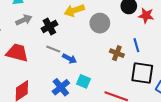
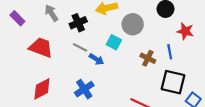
red star: (146, 15) -> (185, 31), moved
gray arrow: (24, 20) -> (51, 13), turned -105
cyan square: (84, 81) -> (114, 42), moved

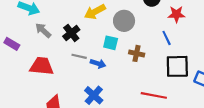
brown cross: (148, 58) -> (137, 53), moved

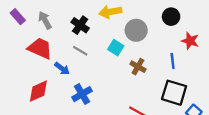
gray arrow: (43, 30) -> (45, 20), moved
black cross: (71, 33) -> (80, 25), turned -35
blue arrow: (98, 64) -> (62, 68), moved

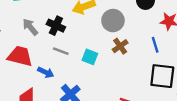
gray arrow: (45, 20) -> (30, 27), moved
cyan square: (116, 48) -> (90, 57), moved
brown cross: (138, 67) -> (120, 46), moved, turned 35

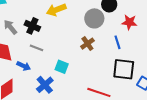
gray circle: (113, 21) -> (94, 18), moved
cyan square: (90, 57) -> (62, 67), moved

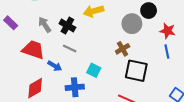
blue line: (117, 42) -> (167, 51), moved
black square: (124, 69) -> (136, 71), moved
blue cross: (45, 85) -> (75, 87), turned 30

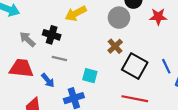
blue line: (167, 51) -> (166, 66), moved
blue arrow: (55, 66) -> (48, 80), turned 32
black square: (136, 71) -> (135, 66), turned 30

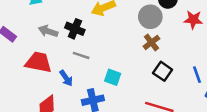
gray arrow: (27, 39) -> (48, 31), turned -30
brown cross: (115, 46) -> (151, 42), moved
black square: (135, 66) -> (163, 71), size x0.7

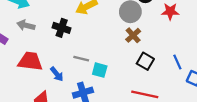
gray arrow: (48, 31) -> (26, 25), moved
gray line: (81, 55) -> (81, 59), moved

